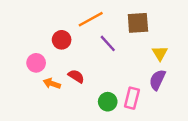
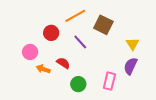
brown square: (138, 23) -> (103, 25), moved, turned 30
purple line: (108, 43) -> (80, 42), moved
green circle: (108, 102) -> (78, 84), moved

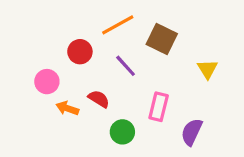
purple semicircle: (130, 66) -> (192, 132), moved
pink rectangle: (109, 81) -> (159, 107), moved

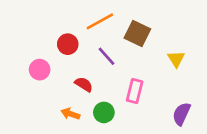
orange arrow: (67, 108) -> (70, 114), moved
purple semicircle: (192, 132) -> (182, 114), moved

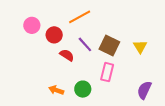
brown square: (137, 33) -> (109, 46), moved
pink circle: (40, 70) -> (32, 25), moved
red semicircle: (84, 84) -> (67, 55), moved

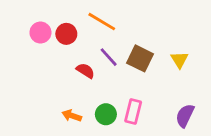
orange line: (80, 17) -> (102, 22), turned 60
red circle: (54, 35) -> (66, 34), moved
pink rectangle: (107, 72) -> (133, 112), moved

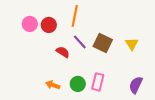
orange line: (102, 22) -> (75, 16), turned 70

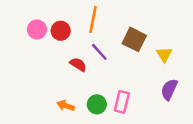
brown square: (103, 43) -> (134, 39), moved
purple semicircle: (136, 85) -> (169, 89), moved

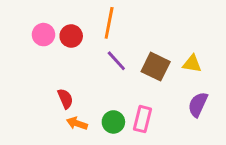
brown square: (134, 39) -> (156, 67), moved
yellow triangle: (164, 54) -> (192, 64), turned -49
red semicircle: (78, 64) -> (65, 99), moved, turned 35

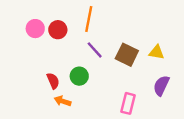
pink rectangle: (143, 119) -> (128, 103), moved
green circle: (113, 122) -> (79, 76), moved

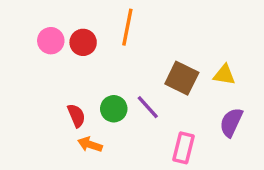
purple line: (95, 50) -> (148, 107), moved

